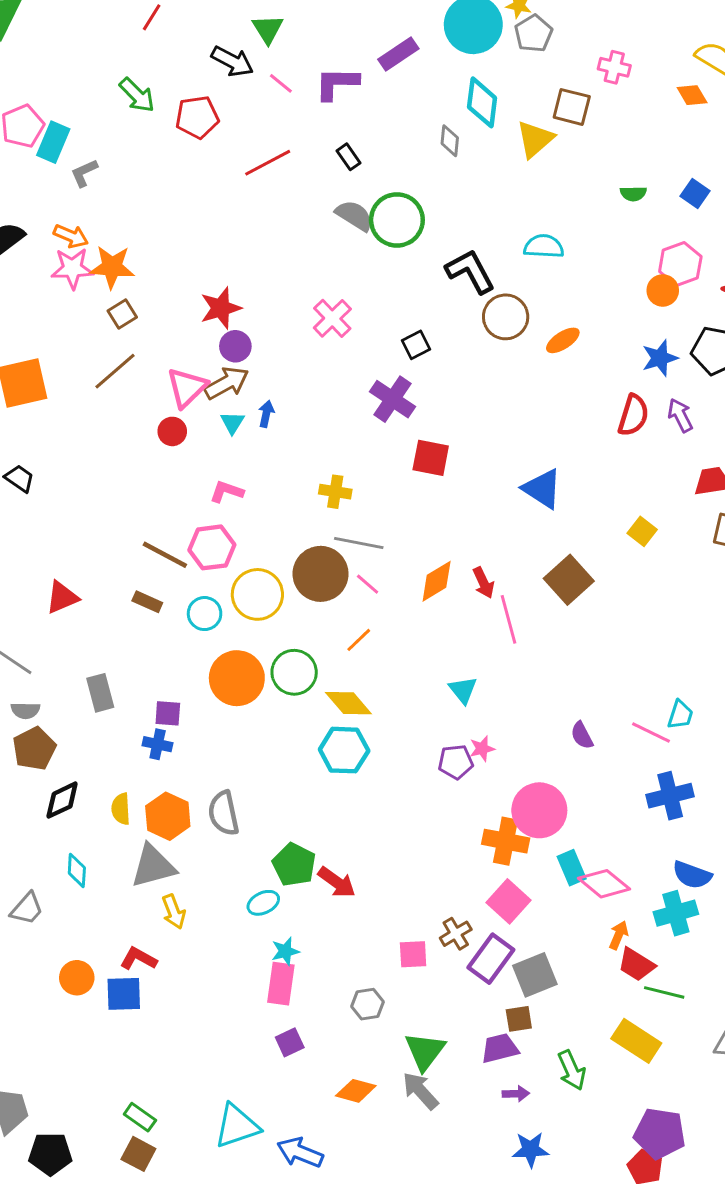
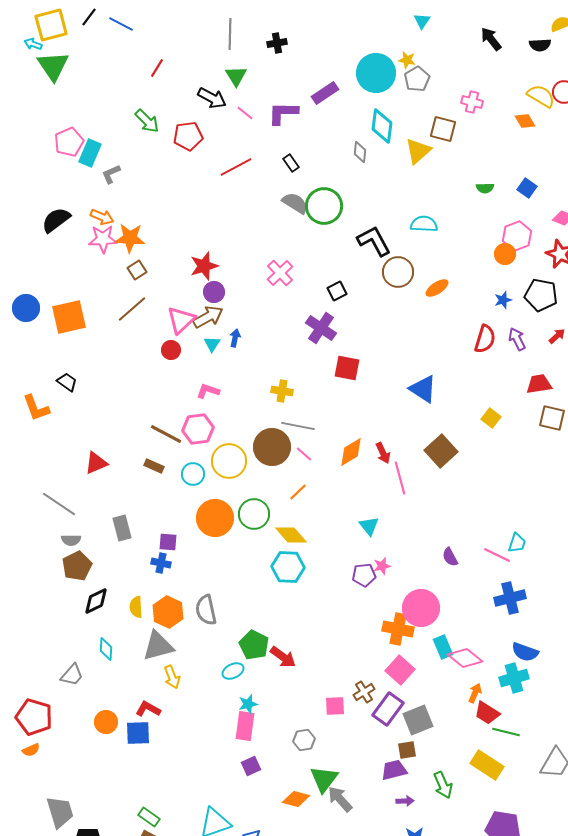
blue star: (660, 358) -> (503, 300), size x0.7
green triangle: (425, 1051) -> (324, 779), moved

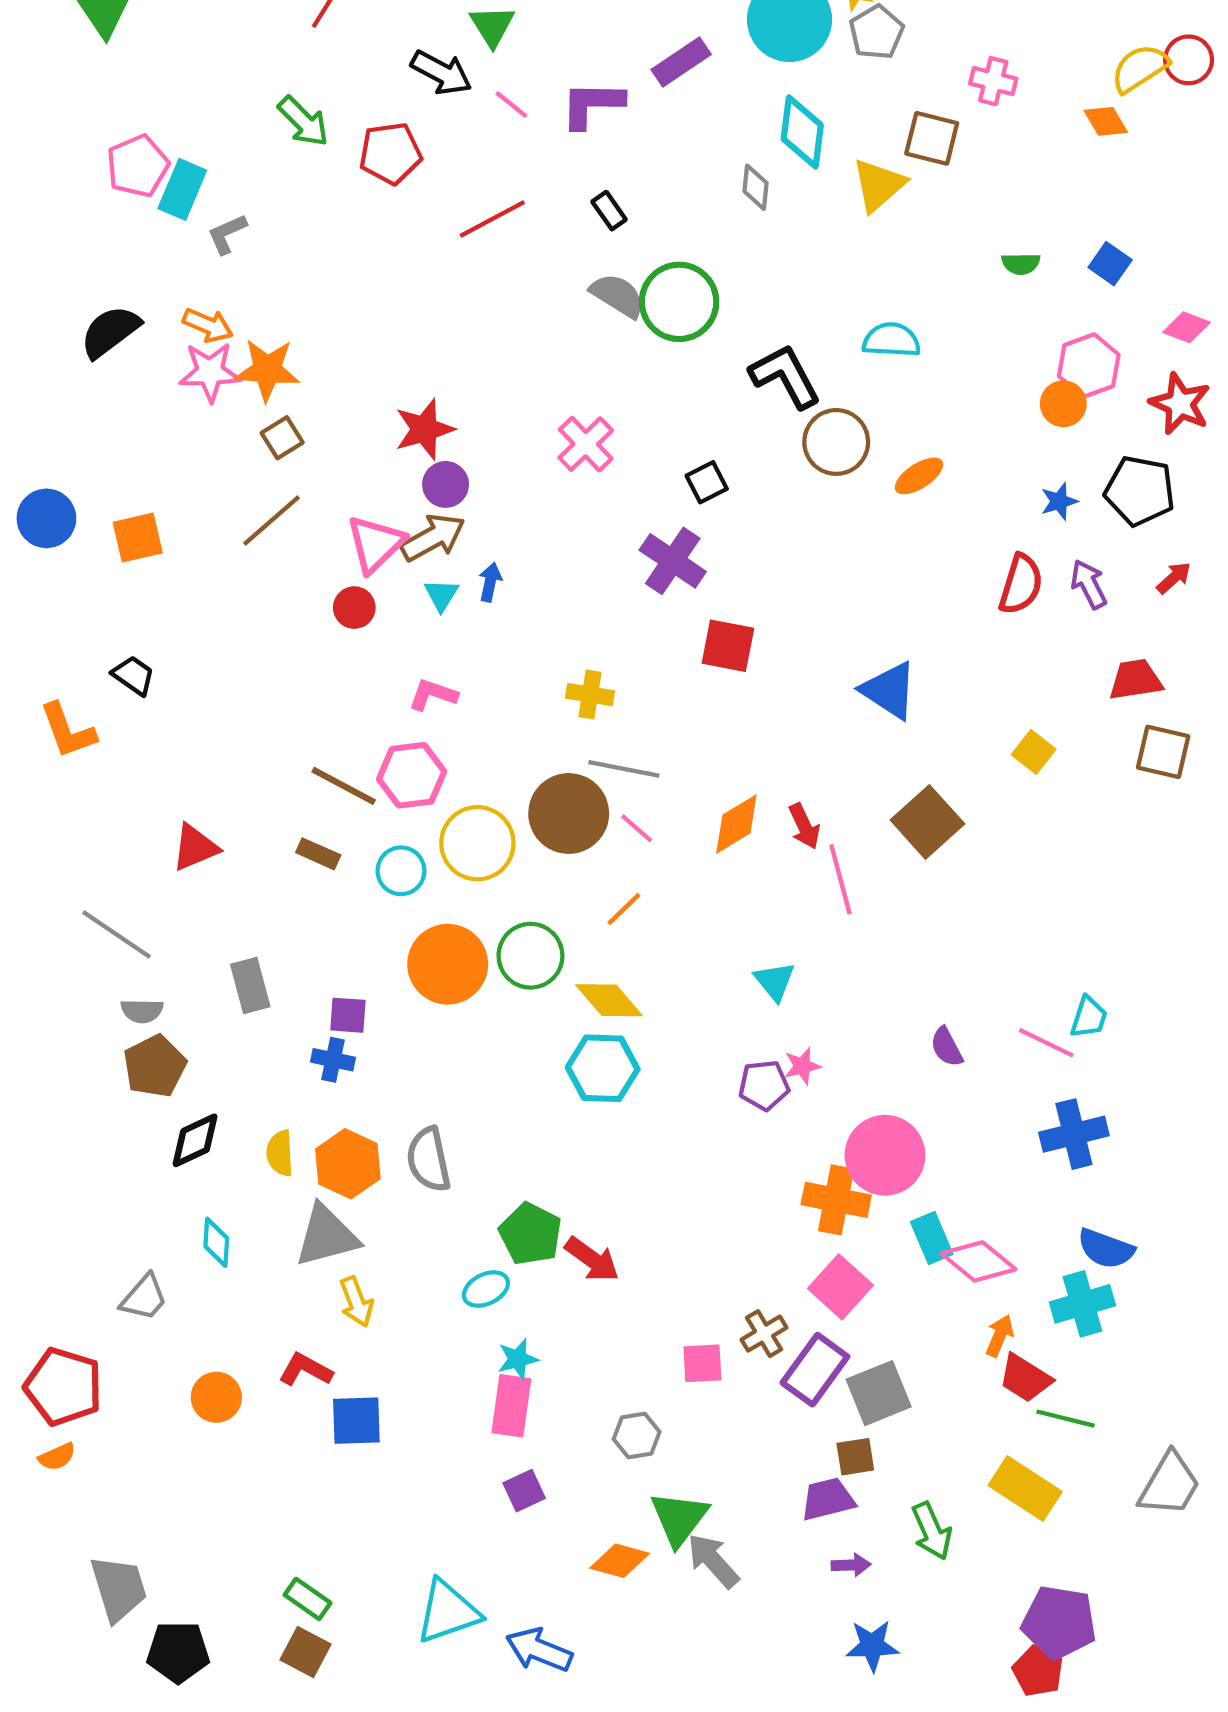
yellow semicircle: (541, 96) -> (1140, 68), turned -64
orange square: (69, 317) -> (138, 538), size x0.7
blue square: (138, 733) -> (356, 1421), moved

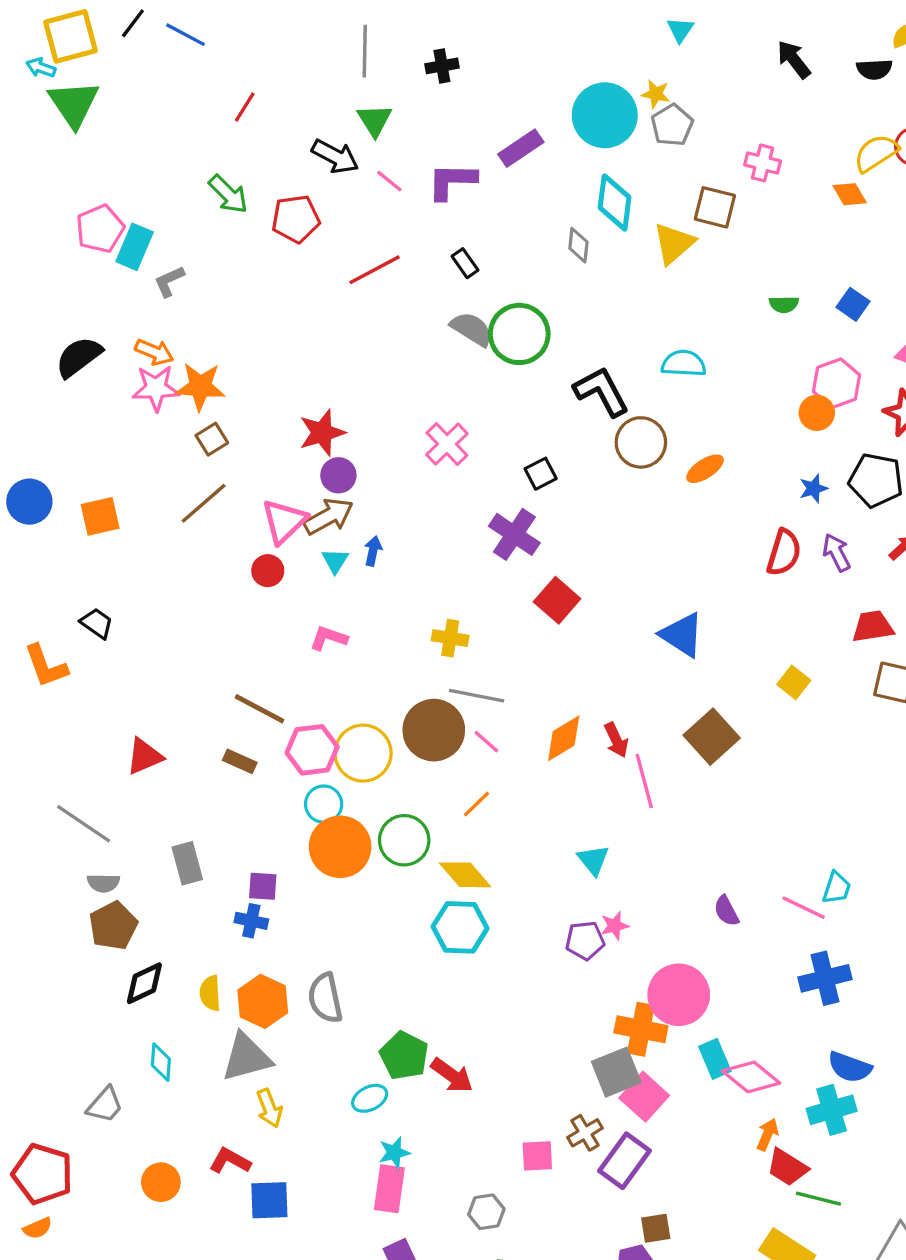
red square: (728, 646) -> (557, 600), turned 30
pink hexagon: (412, 775) -> (312, 750), moved
cyan circle: (401, 871) -> (324, 804), moved
gray square: (879, 1393) -> (616, 1072), moved

